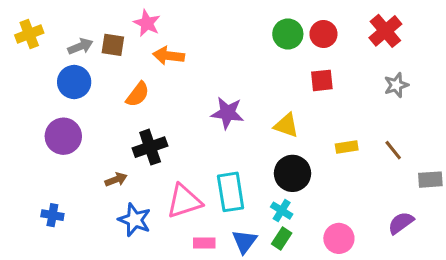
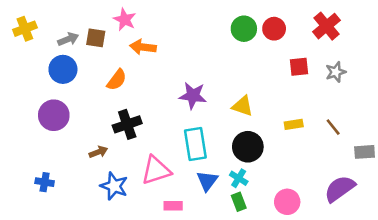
red square: (322, 80) -> (299, 67), moved
cyan rectangle: (231, 192) -> (195, 144), moved
purple semicircle: (401, 223) -> (340, 189), size x1.4
green rectangle: (282, 238) -> (239, 202), turned -54
blue triangle: (244, 241) -> (207, 181), moved

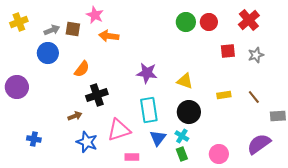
orange semicircle: (117, 80) -> (82, 69), moved
purple circle: (54, 115) -> (17, 87), moved

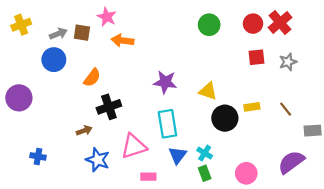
red circle: (209, 22) -> (253, 24), moved
black circle: (189, 112) -> (225, 118), moved

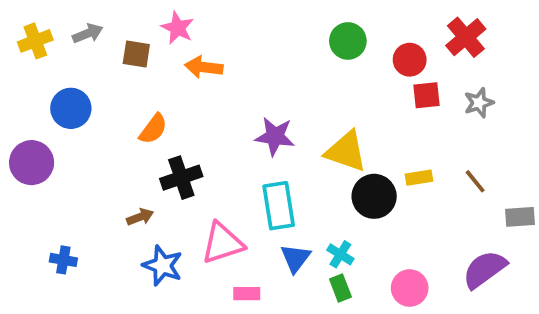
red circle: (253, 24) -> (410, 60), moved
gray arrow: (58, 34) -> (88, 33), moved
blue circle: (54, 60) -> (71, 108), moved
yellow triangle: (208, 91) -> (346, 151), size x1.4

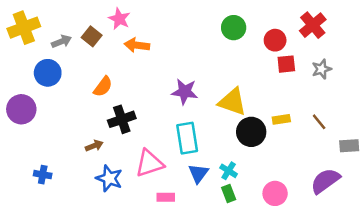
gray arrow: (88, 33) -> (61, 41), moved
yellow cross: (35, 41) -> (24, 28), size x1.4
brown square: (136, 54) -> (92, 36), turned 30

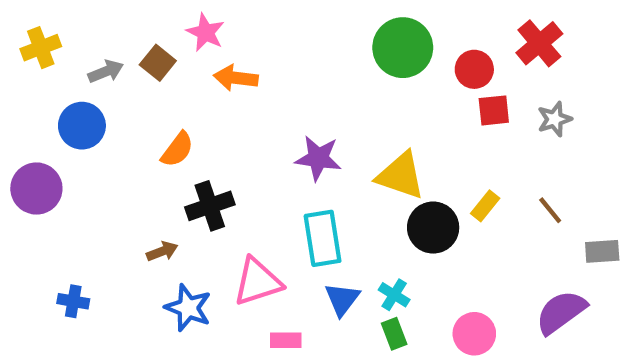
yellow cross: (24, 28) -> (41, 48), size x0.7
green circle: (234, 28) -> (403, 48), size x1.4
yellow rectangle: (281, 119) -> (485, 206), turned -42

